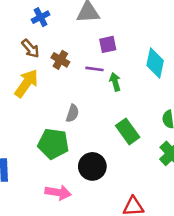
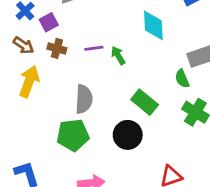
purple square: (108, 44) -> (49, 22), moved
gray semicircle: (72, 113) -> (84, 99), size x1.5
black circle: (92, 166) -> (128, 135), moved

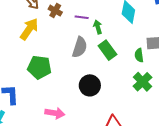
gray semicircle: (84, 99) -> (80, 47), moved
green rectangle: (145, 102) -> (107, 50), moved
green pentagon: (73, 135) -> (39, 67), moved

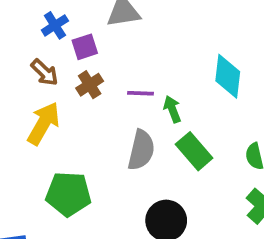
brown cross: (55, 11) -> (90, 85), turned 32

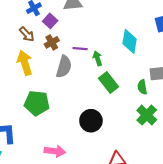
purple square: (85, 47) -> (50, 21), turned -32
yellow arrow: (43, 123) -> (25, 63), turned -50
gray semicircle: (141, 150) -> (64, 67), moved

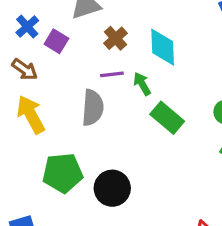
cyan diamond: (130, 41) -> (163, 47), moved
brown cross: (52, 42) -> (115, 38), moved
black circle: (91, 121) -> (112, 188), moved

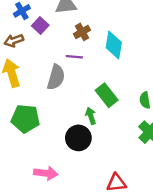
brown arrow: (25, 69) -> (14, 41), turned 114
green arrow: (142, 84) -> (91, 116), moved
black circle: (112, 188) -> (78, 138), moved

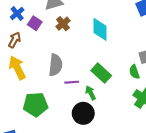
brown cross: (82, 32) -> (63, 24), moved
brown arrow: (14, 41) -> (15, 40), turned 147
purple line: (74, 57) -> (72, 82), moved

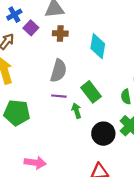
brown cross: (63, 24) -> (60, 33), turned 32
gray semicircle: (56, 65) -> (59, 71), moved
black circle: (83, 113) -> (103, 134), moved

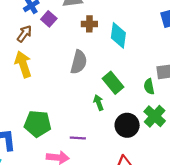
brown cross: (60, 33) -> (89, 24), moved
purple line: (59, 96) -> (78, 138), moved
green pentagon: (17, 113) -> (38, 124), moved

